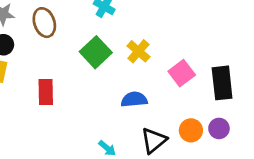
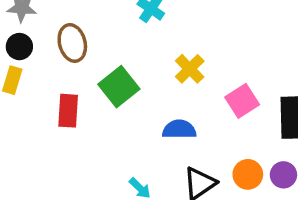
brown ellipse: (44, 23) -> (72, 43), moved
green square: (96, 52) -> (119, 87), moved

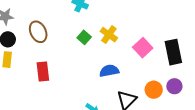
green square: (119, 87) -> (84, 37), moved, size x0.6

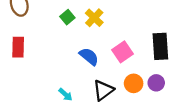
pink square: (143, 48) -> (123, 52), moved
blue semicircle: (109, 71) -> (89, 56), turned 42

